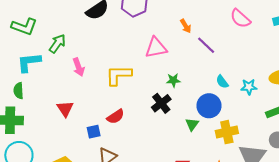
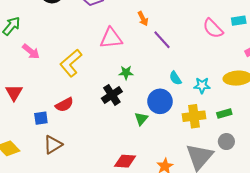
pink semicircle: (240, 19) -> (213, 28), moved
pink arrow: (79, 67) -> (31, 51), turned -36
yellow L-shape: (119, 75) -> (71, 63), turned -44
yellow cross: (227, 132) -> (194, 116), moved

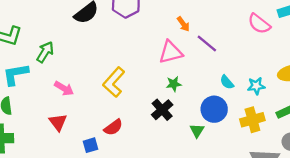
pink triangle: (111, 38) -> (171, 52), moved
pink arrow: (31, 51) -> (64, 88), moved

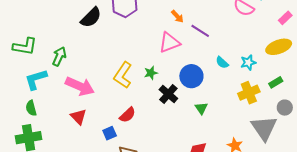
green star: (174, 84) -> (151, 73), moved
pink arrow: (64, 88) -> (80, 86), size x1.6
blue circle: (214, 109) -> (191, 76), moved

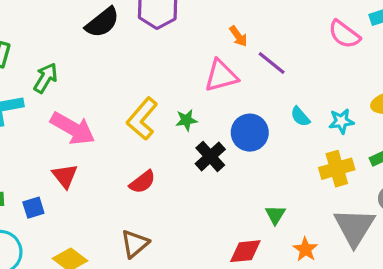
green triangle: (201, 108) -> (275, 215), moved
blue square: (110, 133) -> (33, 208), moved

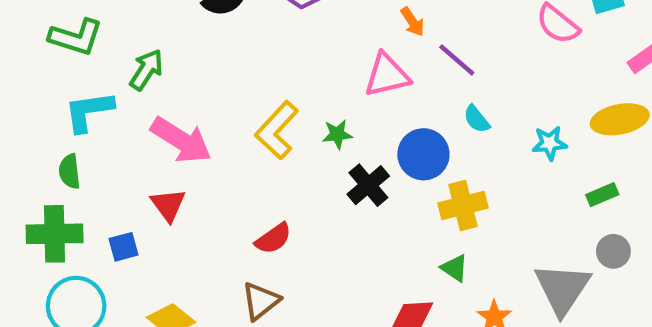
cyan semicircle: (300, 117) -> (477, 119), moved
yellow cross: (337, 169) -> (463, 205), moved
red semicircle: (142, 182) -> (273, 238), moved
green triangle: (275, 215) -> (455, 268), turned -30

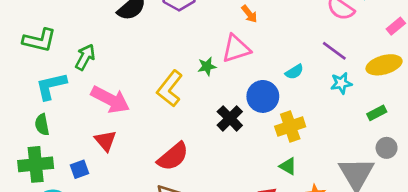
purple line: (457, 60) -> (334, 51), moved
cyan semicircle: (477, 119) -> (294, 72), turned -78
green star: (337, 134) -> (207, 66), moved
red semicircle: (273, 238) -> (173, 157), size x1.4

